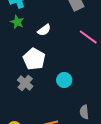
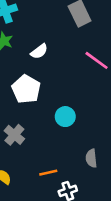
gray cross: (25, 83) -> (14, 135), moved

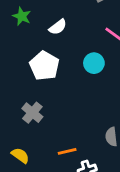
cyan circle: (65, 117) -> (94, 63), moved

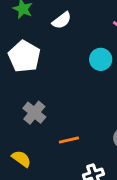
white pentagon: (44, 66) -> (24, 56), moved
orange line: (67, 151) -> (69, 140), moved

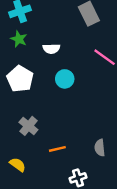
white semicircle: (62, 20) -> (51, 49), turned 35
cyan circle: (101, 59) -> (65, 79), moved

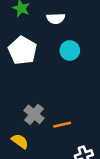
gray cross: (28, 126) -> (34, 114), moved

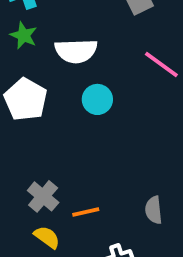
white semicircle: (56, 19) -> (76, 51), size x1.5
yellow semicircle: (20, 141) -> (47, 237), moved

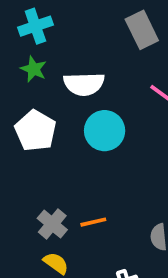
cyan circle: (97, 99) -> (105, 131), size x1.4
orange line: (86, 212) -> (93, 222), moved

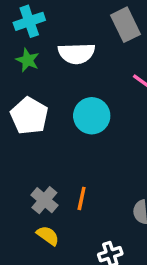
white semicircle: (84, 84) -> (77, 53), moved
orange line: (93, 222) -> (82, 198), turned -65

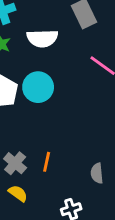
cyan circle: (92, 116) -> (38, 87), moved

